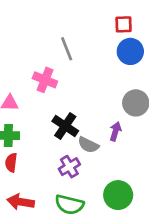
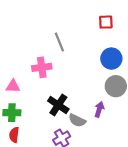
blue circle: (130, 51) -> (111, 59), moved
pink cross: (45, 80) -> (42, 67), turned -30

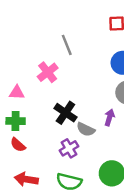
pink cross: (42, 67) -> (48, 72), turned -30
red semicircle: (14, 135) -> (18, 145), turned -56

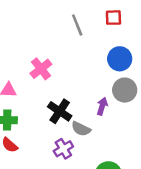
gray line: (67, 45) -> (77, 25), moved
purple arrow: (109, 117) -> (102, 106), moved

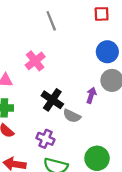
gray line: (77, 25) -> (51, 21), moved
purple cross: (63, 149) -> (45, 139), moved, turned -36

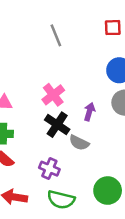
pink cross: (35, 61) -> (53, 95), moved
purple arrow: (91, 95) -> (89, 112), moved

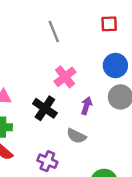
pink cross: (53, 95) -> (65, 77), moved
black cross: (57, 125) -> (45, 108), moved

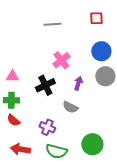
gray line: (54, 31) -> (52, 24), turned -72
black cross: (45, 108) -> (45, 85), turned 30

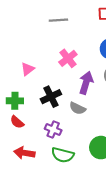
pink triangle: (12, 76) -> (28, 69), moved, turned -40
purple arrow: (78, 83) -> (86, 83), size x1.5
black cross: (45, 85) -> (51, 97), moved

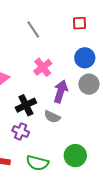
gray line: (58, 20) -> (33, 29), turned 60
purple cross: (53, 129) -> (21, 131), moved

